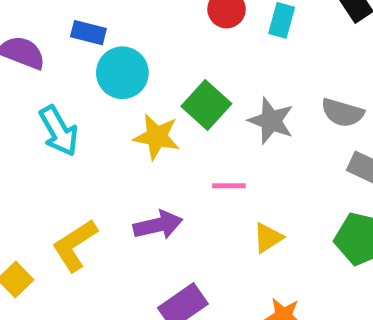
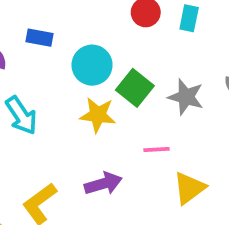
cyan circle: (122, 73) -> (92, 65), moved
yellow triangle: (268, 238) -> (189, 188), size x1.4

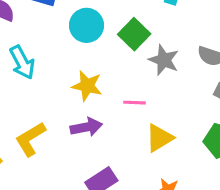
green square: (135, 88) -> (134, 34), moved
yellow star: (98, 115) -> (87, 86), moved

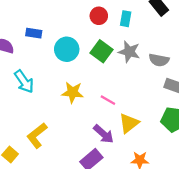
gray star: (164, 60) -> (129, 52), moved
pink line: (134, 103) -> (108, 100), turned 35
purple arrow: (86, 127) -> (104, 134), moved, turned 60

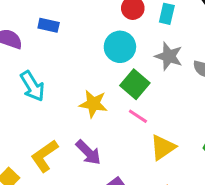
cyan circle: (67, 49) -> (120, 47), moved
green square: (101, 51) -> (135, 84), moved
purple arrow: (104, 134) -> (88, 152), moved

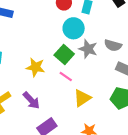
cyan circle: (120, 47) -> (74, 28), moved
gray star: (169, 56) -> (88, 49), moved

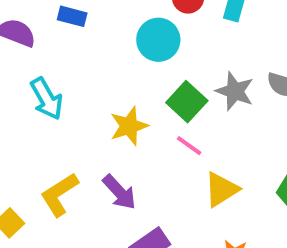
cyan circle: (74, 28) -> (158, 40), moved
yellow star: (35, 67) -> (129, 126), turned -30

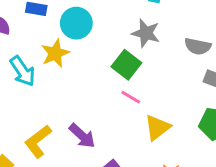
cyan circle: (158, 40) -> (76, 23), moved
gray star: (235, 91) -> (146, 33), moved
yellow star: (129, 126) -> (55, 53), moved

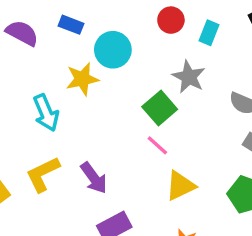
cyan arrow: (23, 71) -> (46, 113), moved

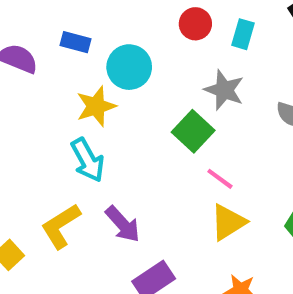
cyan arrow: (46, 113) -> (88, 160), moved
pink line: (157, 145) -> (220, 179), moved

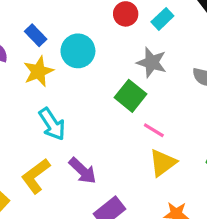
cyan rectangle: (243, 34) -> (162, 19), turned 35
blue rectangle: (75, 42) -> (36, 35), turned 35
yellow star: (96, 106) -> (38, 71), moved

